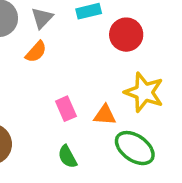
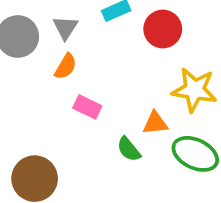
pink rectangle: (66, 109) -> (87, 107), moved, turned -30
green semicircle: (67, 157) -> (129, 149), moved

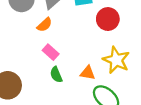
green semicircle: (129, 149) -> (56, 75), moved

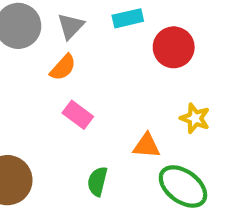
yellow star: (116, 60) -> (195, 118), size x0.6
green semicircle: (56, 75) -> (97, 181), moved, turned 42

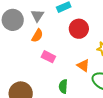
red circle: (174, 47) -> (79, 29), moved
orange triangle: (147, 146) -> (83, 65), turned 40

